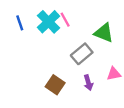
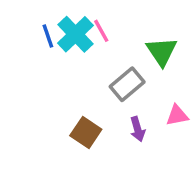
blue line: (20, 23) -> (48, 36), moved
green triangle: (104, 33) -> (162, 52), turned 35

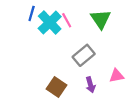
blue line: (48, 36) -> (32, 13), moved, turned 35
green triangle: (162, 52) -> (101, 19), moved

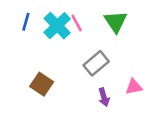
blue line: (32, 13) -> (26, 22), moved
brown square: (56, 87) -> (42, 84), moved

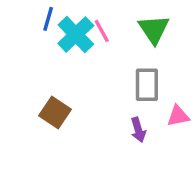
blue line: (26, 22) -> (48, 19), moved
gray rectangle: (96, 63) -> (147, 85), moved, turned -50

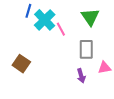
pink line: (102, 31) -> (61, 29), moved
brown square: (55, 113) -> (21, 64), moved

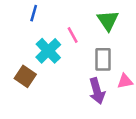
cyan cross: (45, 20) -> (48, 51), moved
purple arrow: (81, 76) -> (97, 91), size x1.5

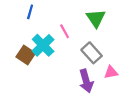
gray rectangle: (103, 59) -> (92, 53), turned -42
brown square: (25, 76) -> (26, 55), moved

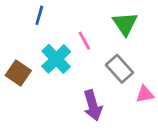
brown square: (26, 55) -> (18, 73), moved
purple arrow: (86, 81) -> (93, 105), moved

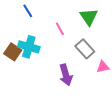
blue line: (39, 15) -> (28, 11), turned -48
cyan cross: (56, 59) -> (29, 47), moved, turned -30

